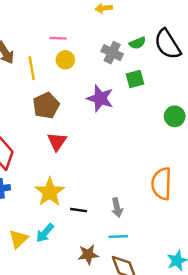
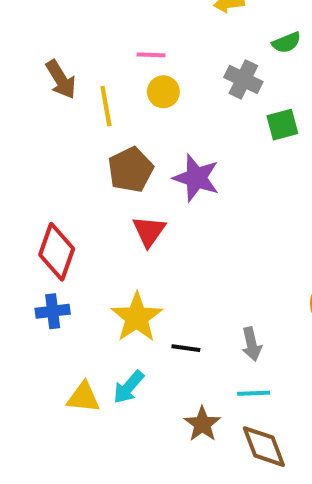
green semicircle: (137, 43) -> (286, 43), moved
purple star: (100, 98) -> (196, 178), moved
yellow triangle: (18, 239) -> (83, 397), turned 50
brown star: (88, 255) -> (202, 424), turned -30

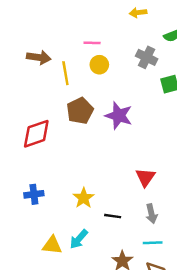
brown arrow: (61, 79) -> (39, 57), turned -50
red triangle: (149, 231) -> (145, 177), moved
red diamond: (57, 252) -> (36, 134), moved, turned 52
yellow star: (137, 317) -> (84, 198), size x0.7

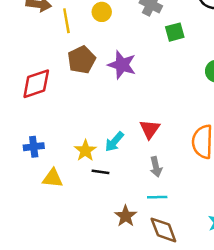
black line: (113, 216) -> (100, 172), moved
cyan arrow: (79, 239) -> (114, 142), moved
yellow triangle: (52, 245) -> (53, 178), moved

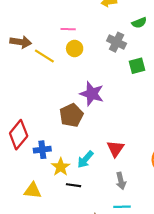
yellow line: (66, 21) -> (44, 56), turned -48
brown pentagon: (82, 60) -> (71, 115), moved
red diamond: (36, 84) -> (19, 135), moved, turned -32
blue cross: (34, 147) -> (42, 150), moved

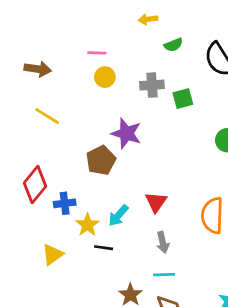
green semicircle: (139, 23) -> (173, 45), moved
gray cross: (117, 42) -> (152, 85), moved, turned -30
yellow line: (44, 56) -> (47, 116), moved
yellow triangle: (33, 191) -> (53, 254), turned -42

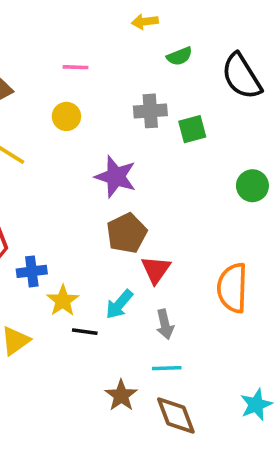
yellow circle: (105, 77) -> (66, 116), moved
brown pentagon: (101, 160) -> (127, 233), moved
cyan arrow: (118, 215) -> (119, 304), moved

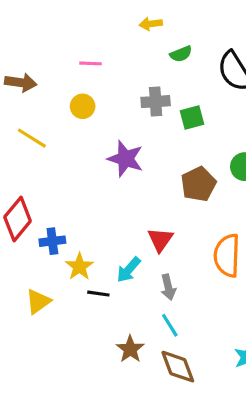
brown pentagon: (127, 233) -> (198, 184), moved
cyan line: (167, 368) -> (170, 325), turned 60

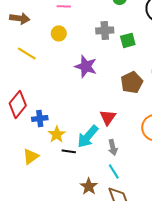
cyan arrow: (129, 270) -> (88, 136), size x1.4

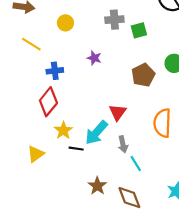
purple star: (86, 66) -> (94, 58), size x0.6
red diamond: (18, 104) -> (48, 102), moved
blue cross: (40, 118) -> (55, 71), moved
cyan line: (114, 171) -> (136, 163), moved

